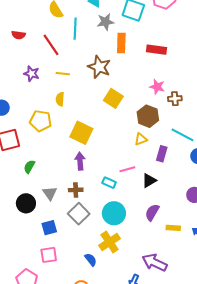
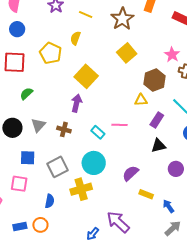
black triangle: (149, 181) -> (159, 146), moved
gray square: (79, 214) -> (57, 167), moved
blue semicircle: (91, 260) -> (50, 201), moved, turned 32

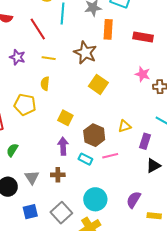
yellow square: (86, 76) -> (65, 118), size x0.7
brown hexagon: (155, 80) -> (94, 135), moved
cyan rectangle: (98, 132) -> (85, 159), moved

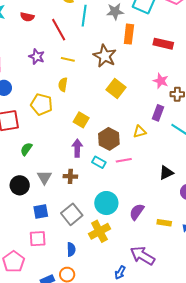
purple rectangle: (145, 141) -> (158, 113), moved
purple semicircle: (134, 200) -> (137, 212), moved

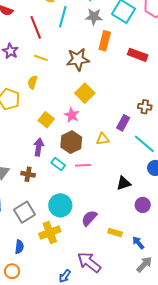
brown star: (105, 56) -> (78, 59), turned 30
pink star: (161, 81) -> (72, 115), moved

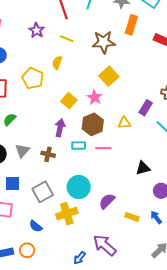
cyan rectangle: (58, 164) -> (79, 146), turned -40
blue arrow: (138, 243) -> (156, 217), moved
blue semicircle: (19, 247) -> (36, 226), turned 120

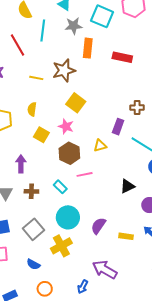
yellow line: (67, 39) -> (36, 78), moved
yellow semicircle: (57, 63) -> (32, 109), moved
purple arrow: (60, 128) -> (21, 164), moved
cyan rectangle: (79, 146) -> (60, 187), moved, turned 56
orange circle: (27, 250) -> (45, 289), moved

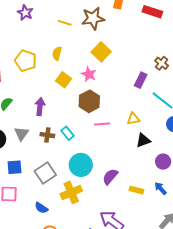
brown cross: (137, 108) -> (162, 63), turned 32
yellow triangle: (100, 146) -> (133, 119), moved
cyan rectangle: (60, 187) -> (68, 133), moved

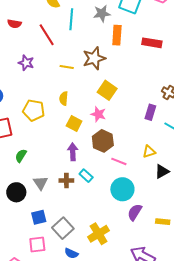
purple arrow: (40, 107) -> (73, 152), moved
pink line: (102, 124) -> (119, 161), turned 35
cyan circle: (81, 165) -> (122, 189), moved
gray square: (45, 173) -> (63, 228), moved

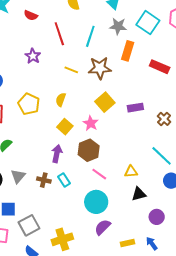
cyan line: (71, 19) -> (90, 36), moved
purple rectangle: (150, 112) -> (135, 108), moved, turned 49
yellow rectangle: (163, 222) -> (128, 243), turned -32

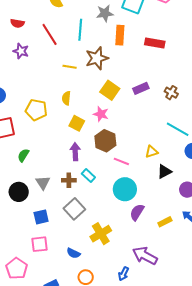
purple star: (33, 56) -> (21, 51), moved
gray square: (29, 225) -> (74, 209), moved

